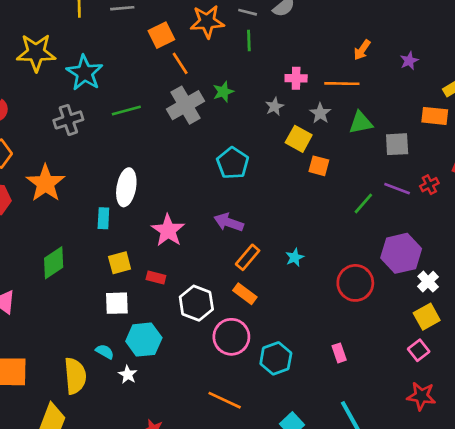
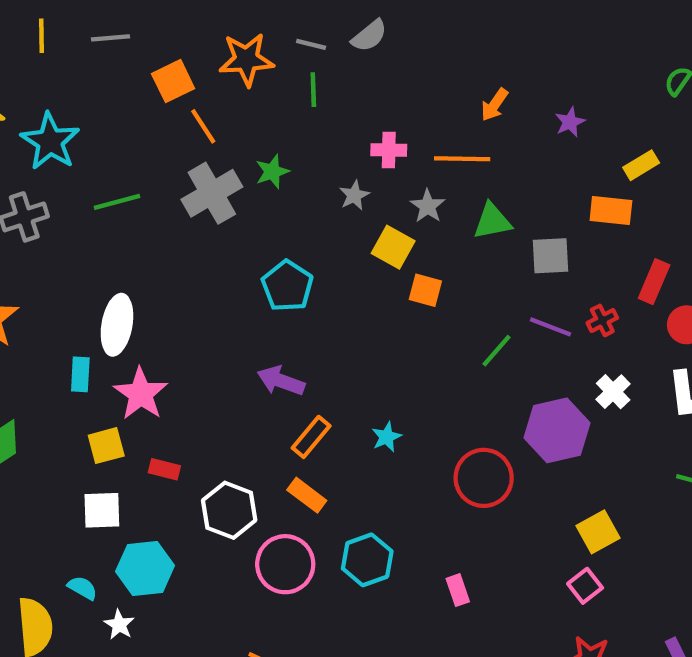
pink star: (168, 230) -> (141, 394), moved
white cross: (428, 282) -> (613, 392), moved
cyan hexagon: (276, 358) -> (367, 560), moved

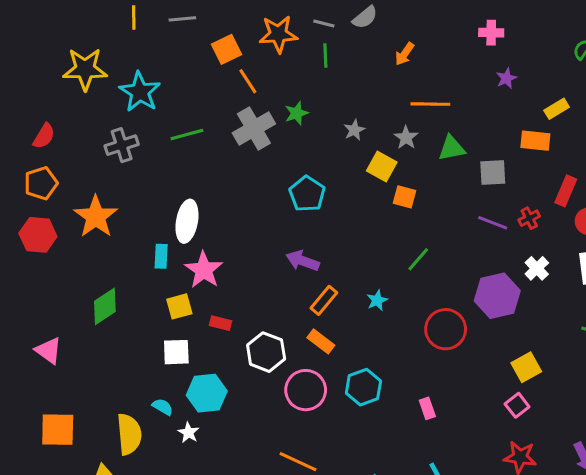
orange arrow: (494, 105) -> (404, 54), moved
pink cross: (389, 150) -> (491, 33), moved
green line: (497, 351) -> (418, 259), moved

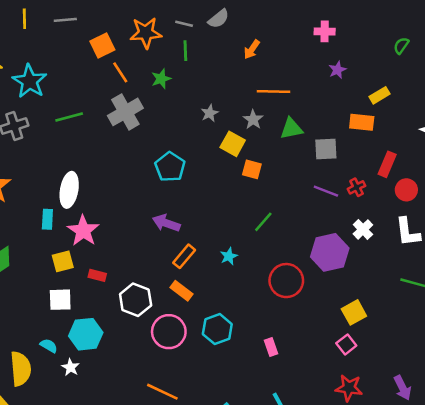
green star: (296, 113) -> (161, 79), moved

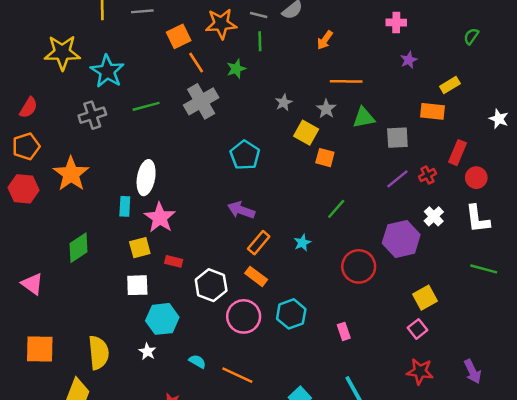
purple line: (326, 191) -> (397, 179), turned -60
cyan semicircle: (49, 346) -> (197, 361), moved

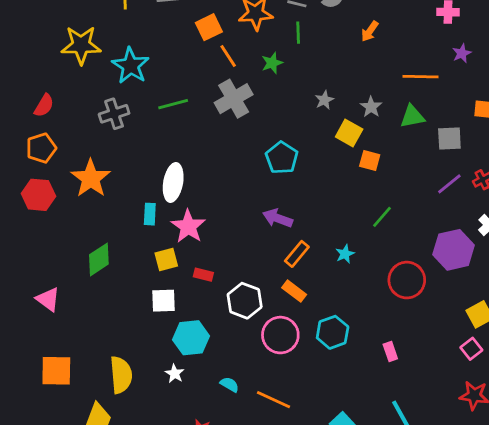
orange line: (346, 81) -> (421, 77), moved

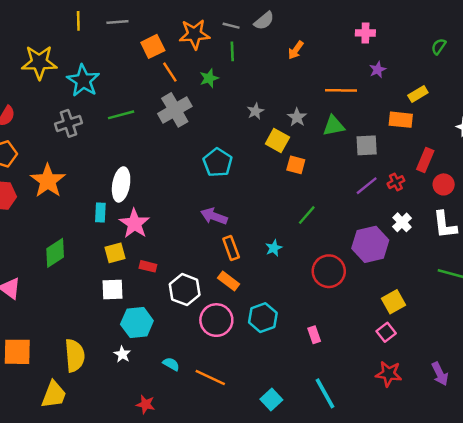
orange rectangle: (297, 254) -> (231, 248), turned -60

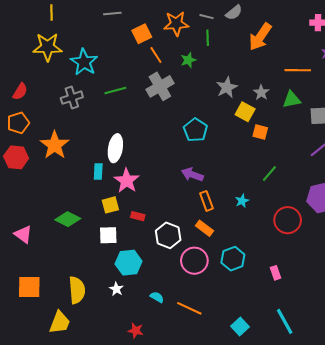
yellow line: (78, 21) -> (52, 12), moved
orange arrow: (296, 50) -> (260, 37), size x1.8
gray star: (255, 111) -> (227, 87), size x1.5
green diamond: (55, 253) -> (68, 219), moved, turned 60

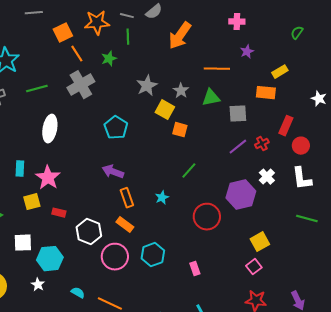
white ellipse: (115, 148) -> (50, 129), moved
white square: (108, 235) -> (23, 243), moved

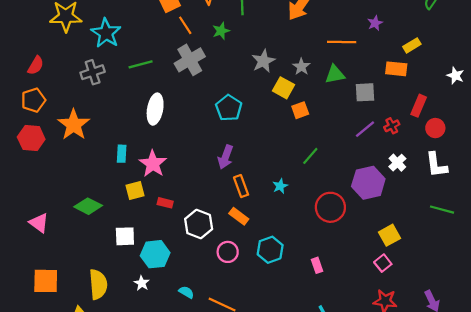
orange square: (180, 130) -> (300, 110), turned -35
purple arrow: (113, 172) -> (225, 157), turned -90
pink circle: (115, 257) -> (228, 252), size x0.7

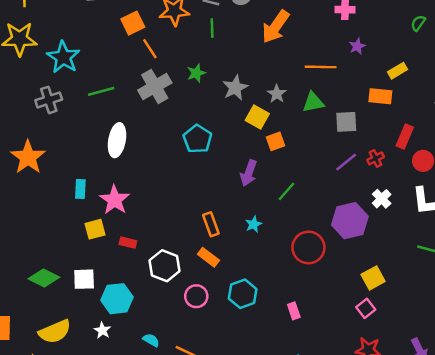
green star: (221, 31) -> (196, 73), moved
purple arrow: (225, 157) -> (249, 173), moved
green diamond: (88, 206) -> (44, 278), moved
yellow semicircle: (98, 284) -> (55, 332), turned 72

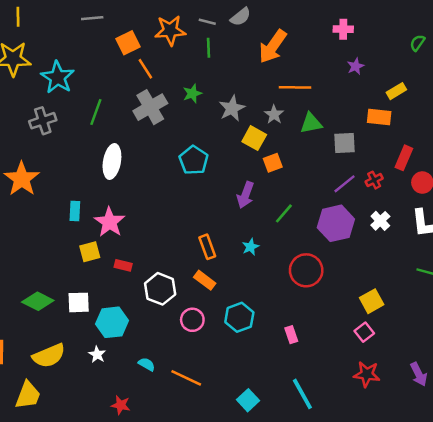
orange line: (321, 67) -> (295, 87), moved
green line: (101, 91) -> (96, 112), turned -55
purple hexagon: (350, 221) -> (336, 223), moved

